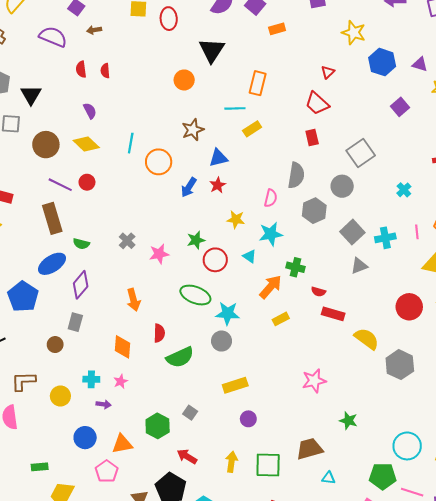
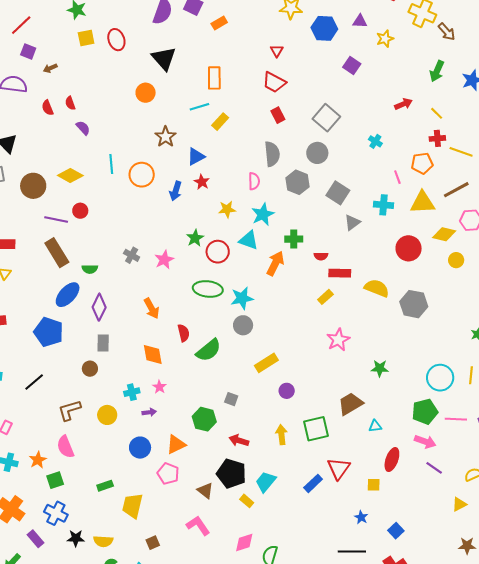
purple semicircle: (90, 111) -> (83, 128), moved
cyan cross: (385, 238) -> (383, 205), moved, turned 30
cyan triangle: (250, 256) -> (249, 240), size x1.5
yellow rectangle: (281, 319) -> (325, 297), moved

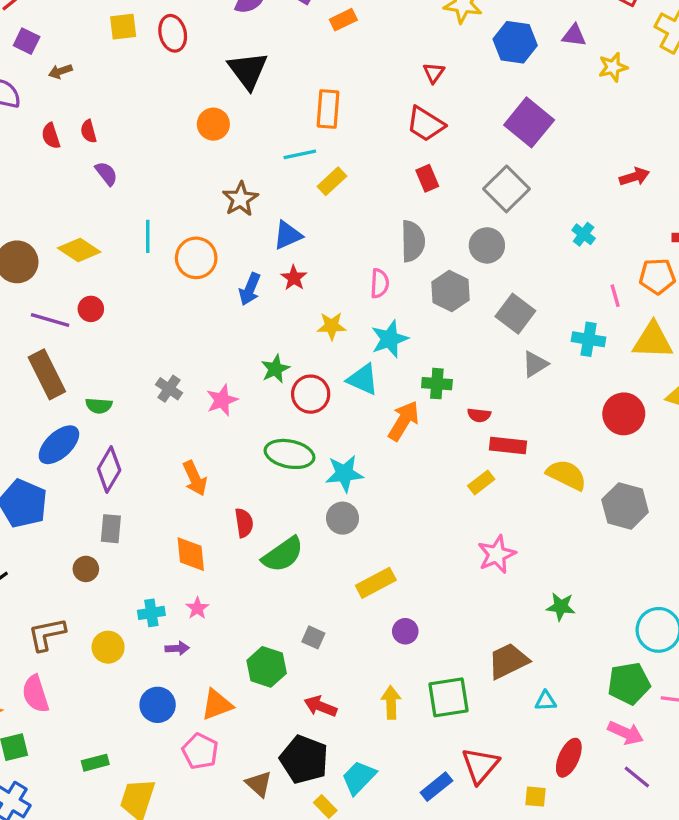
purple square: (352, 66) -> (529, 122), moved, size x1.6

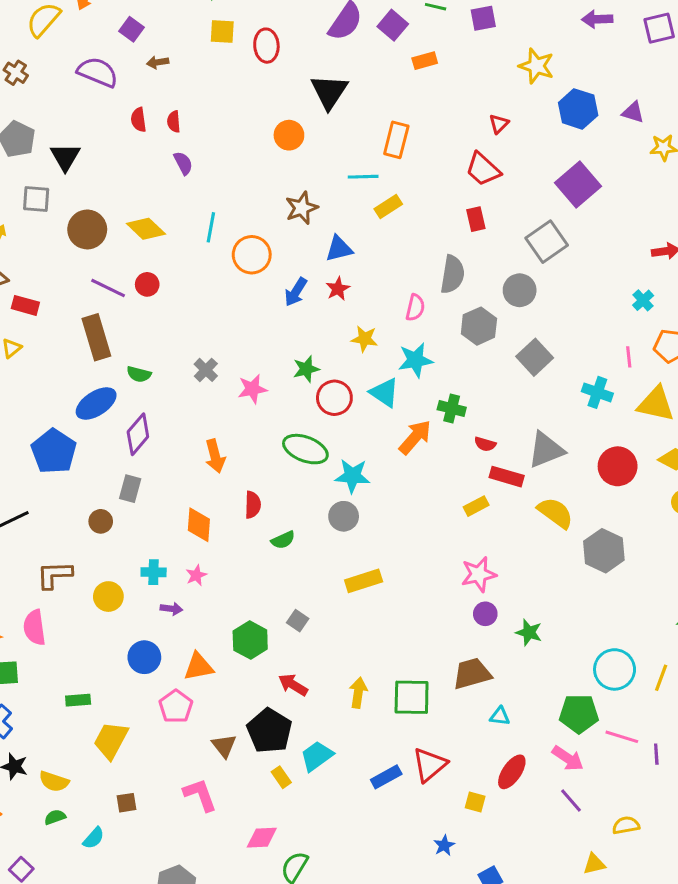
cyan cross: (584, 234) -> (643, 300), moved
gray triangle: (535, 364) -> (546, 450), moved, size x1.5
green semicircle: (283, 555) -> (283, 540), size x0.6
purple circle: (405, 631) -> (485, 614), moved

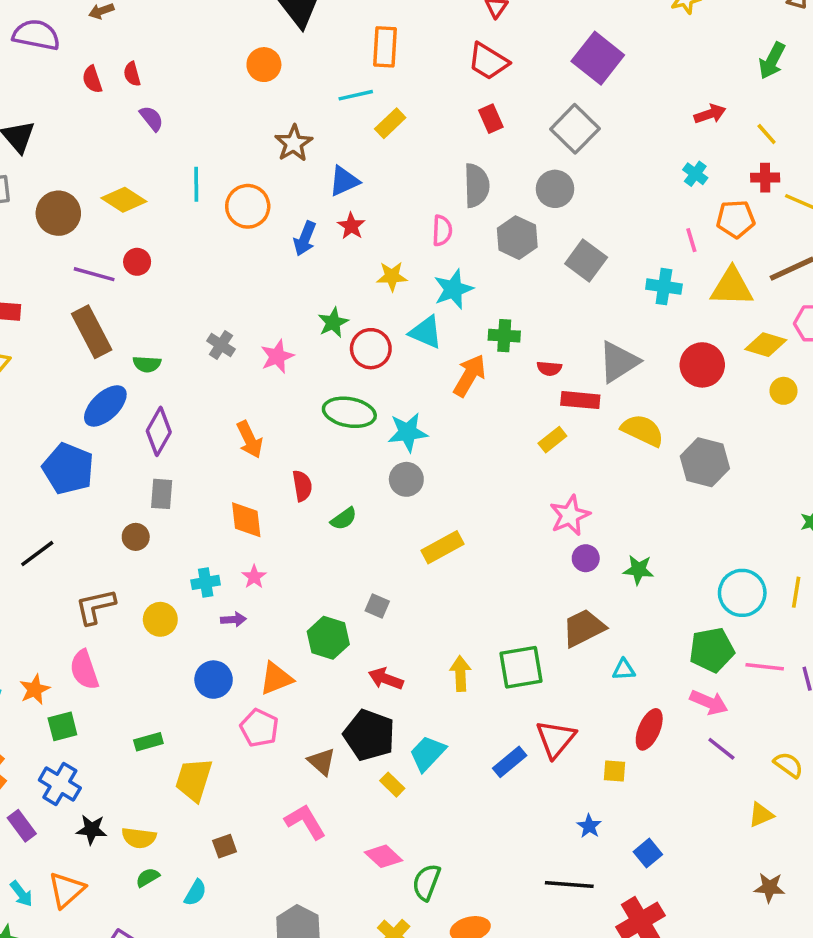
yellow semicircle: (626, 825) -> (788, 765), turned 56
pink diamond: (262, 838) -> (383, 856), turned 56

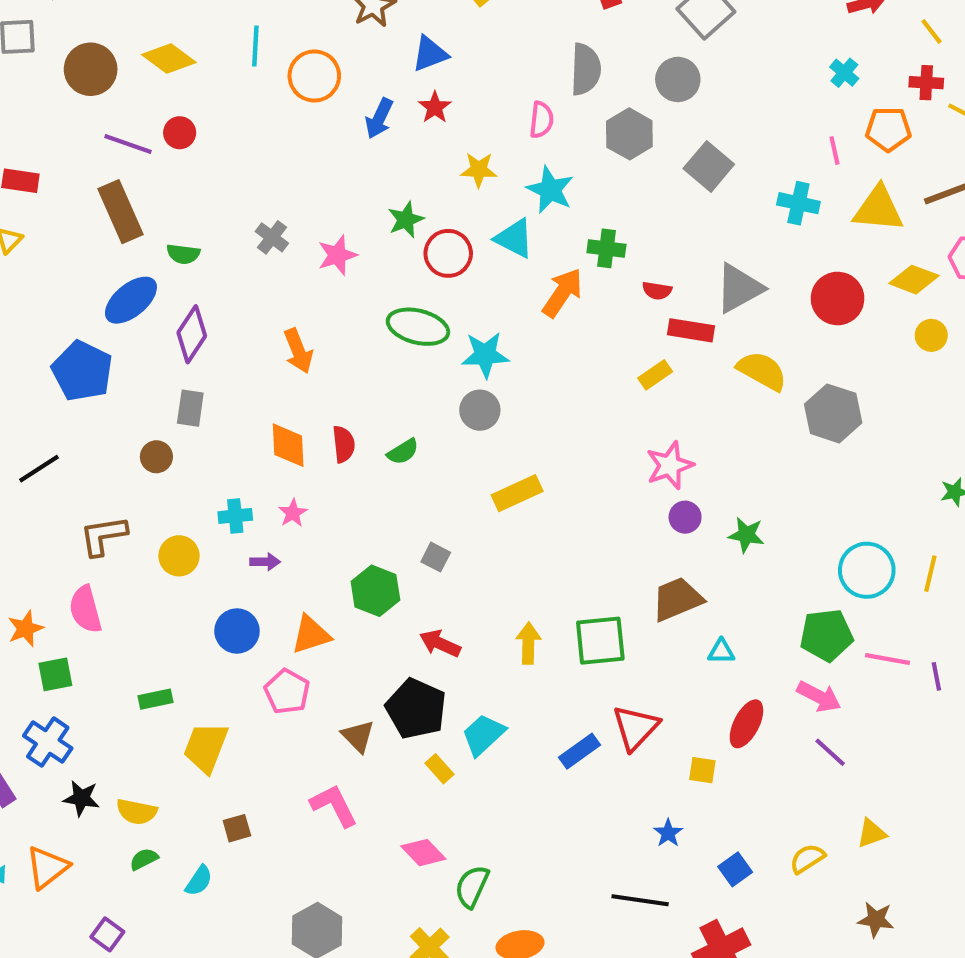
cyan star: (453, 289) -> (550, 190), turned -30
red semicircle: (302, 486) -> (344, 444), moved
yellow semicircle: (788, 765) -> (807, 859), moved, turned -72

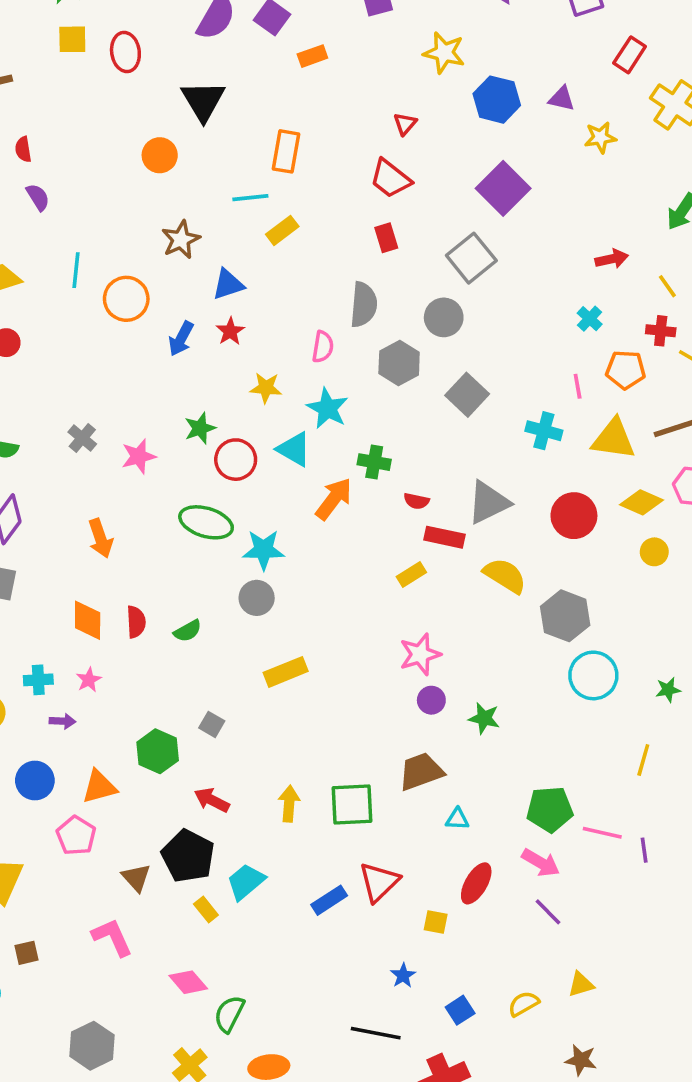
cyan circle: (867, 570) -> (593, 675), moved

